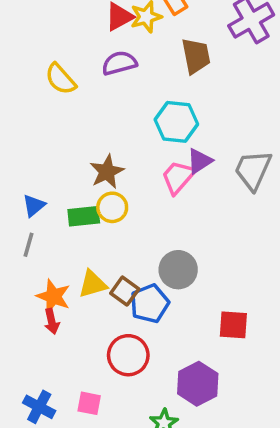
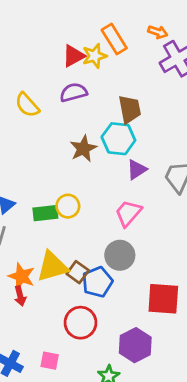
brown trapezoid: (196, 56) -> (130, 109), moved
brown star: (107, 172) -> (83, 149), moved
pink trapezoid: (178, 177) -> (128, 213), moved
yellow triangle: (93, 284) -> (52, 266), size x1.4
red square: (233, 325) -> (163, 299), size x1.4

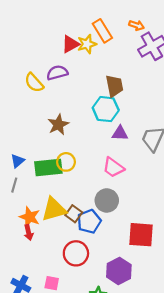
purple semicircle: (73, 92) -> (57, 73), moved
brown star: (83, 149) -> (58, 124), moved
purple triangle: (137, 170) -> (120, 133), turned 35
green rectangle: (45, 213) -> (48, 167), size x1.4
pink trapezoid: (128, 213) -> (113, 167), turned -95

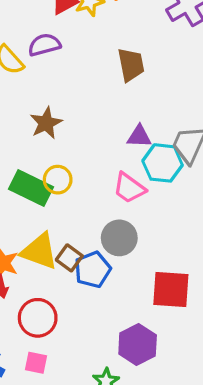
cyan hexagon: (106, 109) -> (163, 163), moved
green rectangle: (48, 167) -> (31, 188), turned 32
yellow triangle: (54, 209) -> (39, 251), turned 36
red circle: (76, 253) -> (38, 318), moved

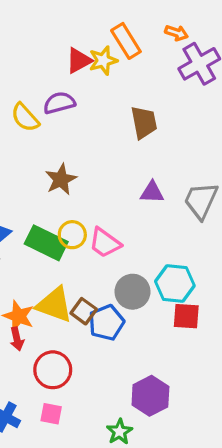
cyan hexagon: (163, 163) -> (175, 284), moved
pink trapezoid: (129, 188) -> (105, 243), moved
red square: (171, 290) -> (186, 316), moved, size x0.7

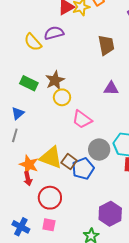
yellow circle: (72, 235) -> (62, 97), moved
green rectangle: (46, 243) -> (29, 83), moved, size x0.7

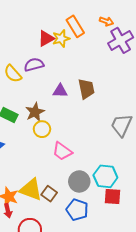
brown trapezoid: (106, 45) -> (86, 89), moved
purple triangle: (111, 88) -> (60, 91), moved
blue pentagon: (83, 169) -> (77, 210), moved, turned -30

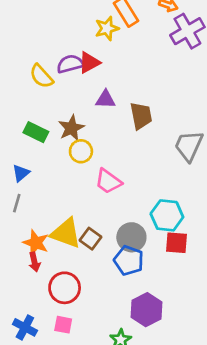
red triangle: (46, 38) -> (89, 63), moved
brown trapezoid: (86, 89) -> (141, 116), moved
gray circle: (79, 181) -> (131, 237), moved

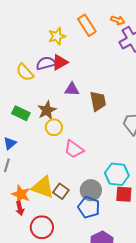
yellow star: (107, 28) -> (57, 36), moved

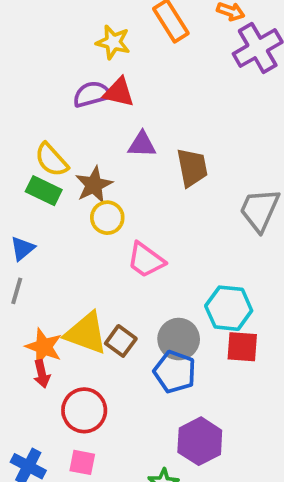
yellow star: (57, 36) -> (113, 42), turned 30
red triangle: (60, 62) -> (119, 92), turned 42
yellow semicircle: (25, 72) -> (51, 160), moved

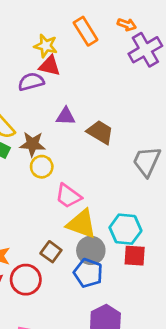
red triangle: (119, 92) -> (50, 66), moved
brown trapezoid: (192, 168) -> (100, 132), turned -48
brown star: (94, 185) -> (32, 144), turned 30
yellow triangle: (86, 333) -> (82, 224), moved
red circle: (84, 410) -> (26, 280), moved

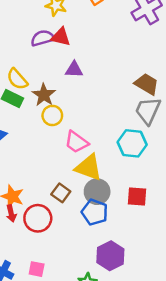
red triangle: (50, 66) -> (61, 37), moved
brown trapezoid: (100, 132) -> (147, 84), moved
brown star: (32, 144) -> (44, 95), turned 30
cyan hexagon: (125, 229) -> (132, 143), moved

